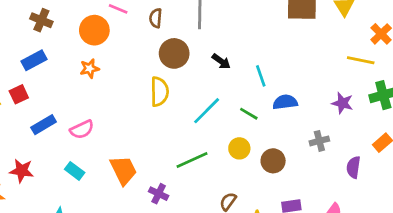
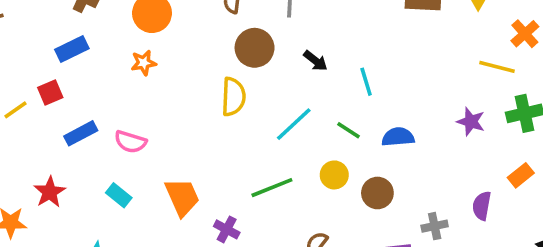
blue semicircle: (285, 102) -> (398, 137), moved
pink semicircle: (82, 129) -> (130, 142), turned 40
gray cross: (319, 141) -> (435, 226), moved
red star: (22, 171) -> (50, 192), turned 30

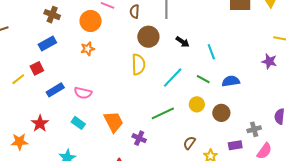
purple star: (471, 122) -> (269, 61), moved

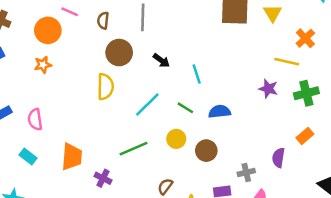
pink semicircle: (83, 93) -> (35, 119), turned 66
orange trapezoid: (113, 122) -> (72, 157), turned 30

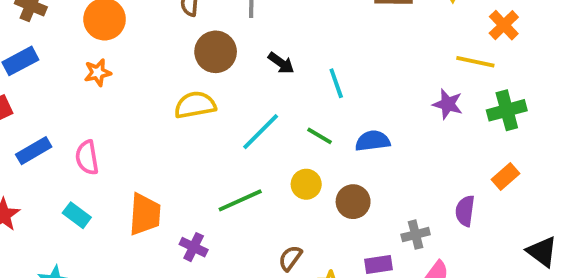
yellow semicircle: (105, 87) -> (195, 105), turned -100

